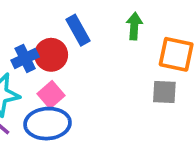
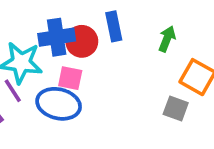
blue cross: (25, 58) -> (57, 37), size x1.4
pink square: (51, 95) -> (70, 78), turned 35

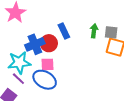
blue ellipse: (59, 104) -> (45, 80), turned 30
gray square: (176, 109) -> (111, 32), moved

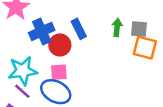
blue cross: (35, 44) -> (42, 31), moved

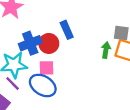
green arrow: (117, 27) -> (106, 50), moved
blue cross: (42, 31) -> (30, 43), moved

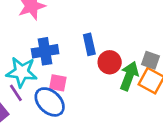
red circle: (49, 43) -> (110, 62), moved
green arrow: (106, 50) -> (129, 76), size x1.5

